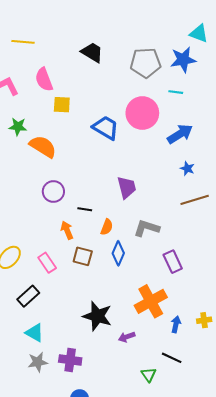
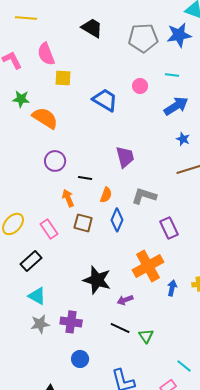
cyan line: (176, 92) -> (172, 75), moved
pink circle: (142, 113) -> (140, 86), size x0.5
black line: (172, 358) -> (120, 328), moved

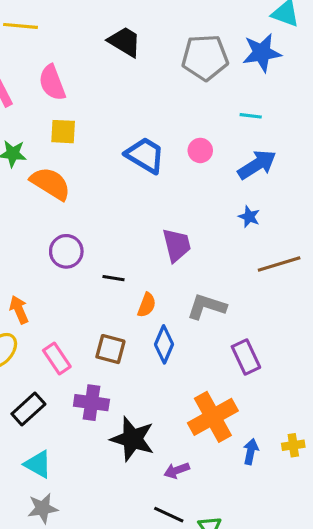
yellow square: (63, 78) -> (63, 132), moved
pink circle: (140, 86) -> (200, 150), moved
blue star: (183, 139) -> (249, 217), moved
orange arrow: (68, 198) -> (19, 310), moved
purple cross: (71, 322) -> (91, 403), moved

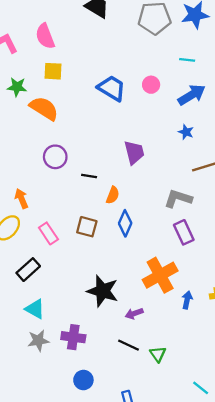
gray L-shape: (207, 307) -> (178, 199), moved
purple cross: (91, 403) -> (73, 337), moved

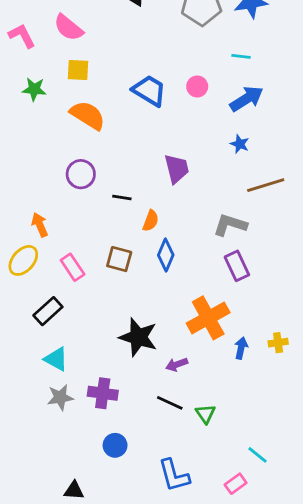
pink semicircle: (45, 36) -> (68, 28), turned -30
orange semicircle: (44, 108) -> (88, 115), moved

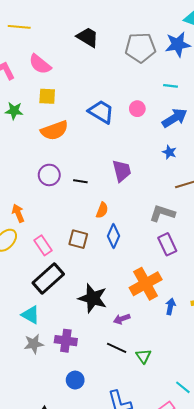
orange semicircle: (88, 115) -> (54, 130), turned 128
black line: (122, 197) -> (80, 181), moved
black rectangle: (48, 311) -> (48, 279), moved, size x1.4

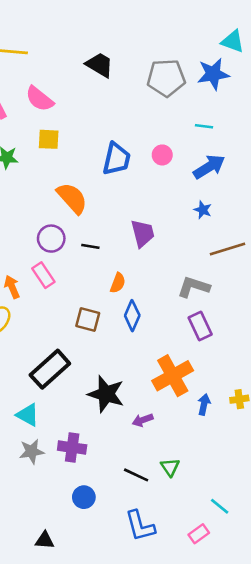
blue trapezoid: (101, 112) -> (117, 159), turned 72
orange semicircle: (54, 130) -> (72, 198), moved, turned -112
pink rectangle: (43, 245) -> (43, 275), moved
black line: (117, 348) -> (136, 475), moved

